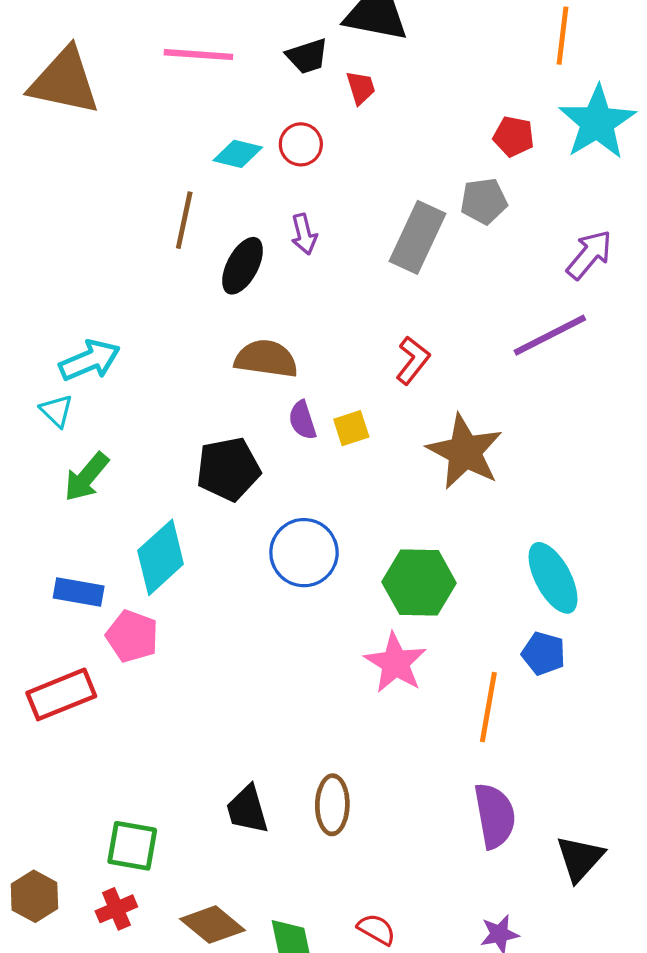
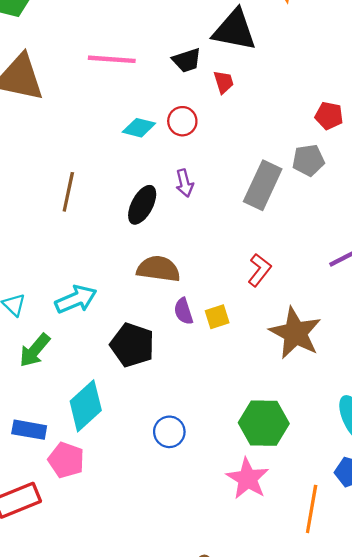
brown line: (184, 220) -> (68, 192), moved
cyan arrow: (90, 360) -> (76, 299), moved
black pentagon: (228, 469) -> (132, 345), turned 30
blue circle: (304, 553) -> (169, 432), moved, size x0.7

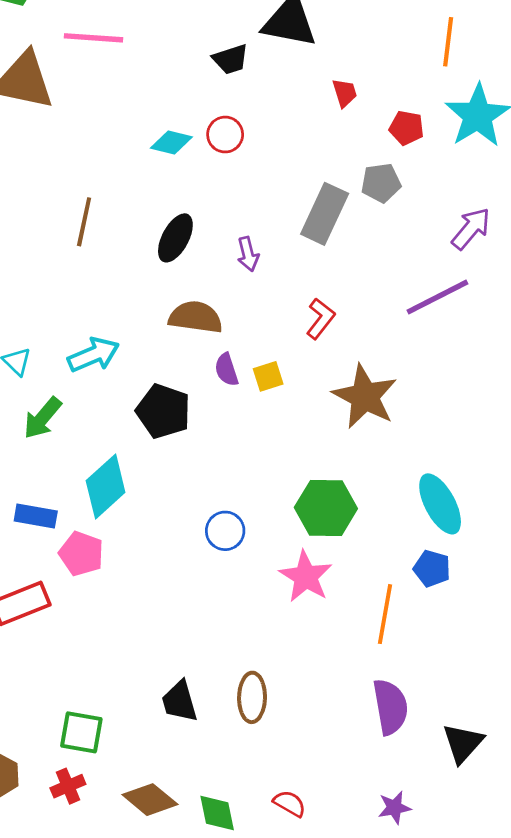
pink line: (112, 59) -> (93, 38), moved
red trapezoid: (224, 82) -> (345, 93), moved
purple arrow: (185, 183) -> (248, 254), moved
blue circle: (169, 432) -> (225, 531), moved

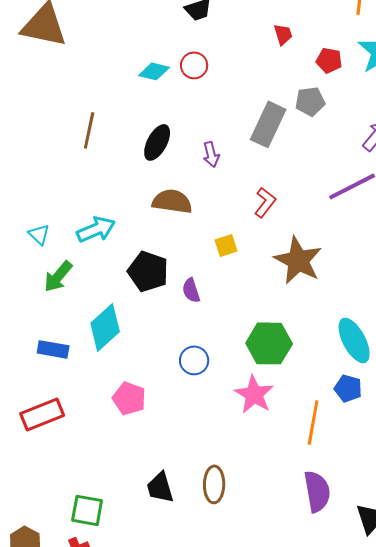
purple semicircle: (226, 370) -> (191, 290), moved
pink pentagon: (81, 554) -> (129, 398), moved

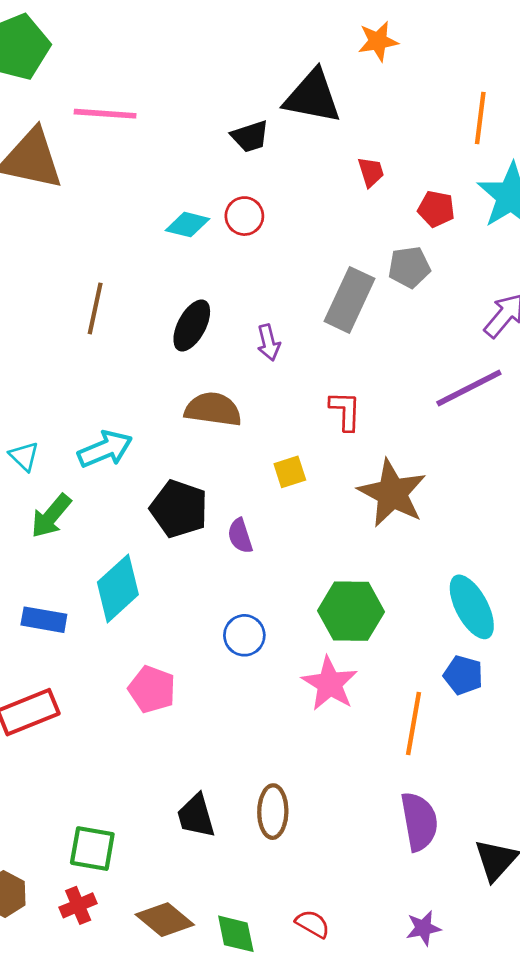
red L-shape: (265, 202) -> (345, 411), turned -36

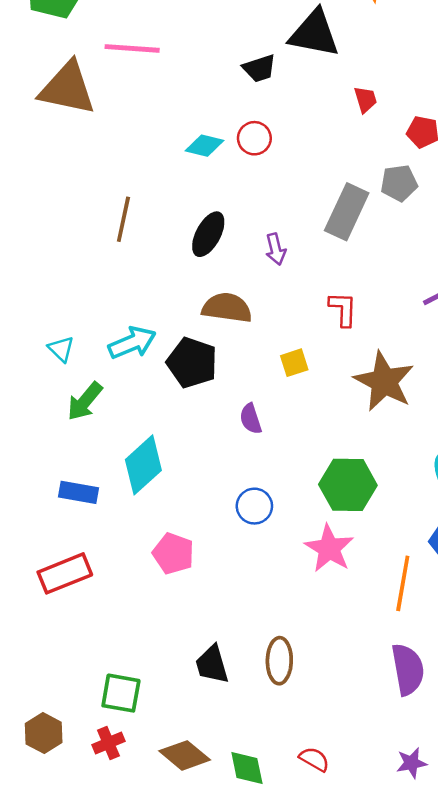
black pentagon: (179, 509) -> (192, 363), moved

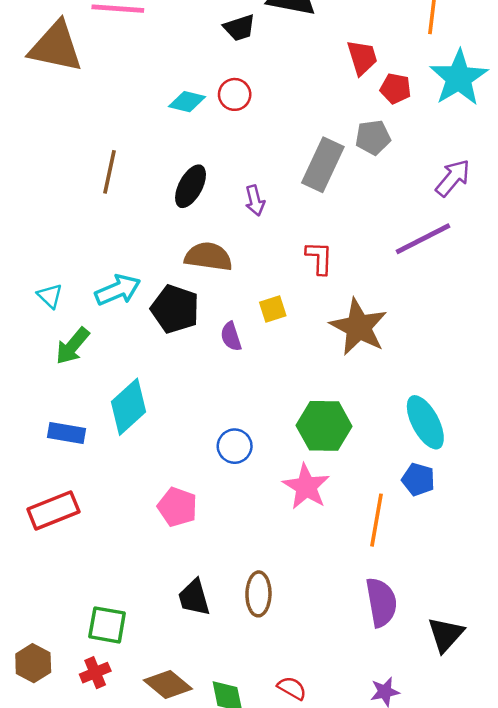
red trapezoid: (365, 100) -> (362, 58), moved, size x1.4
purple semicircle: (251, 419) -> (231, 336), moved
pink pentagon: (173, 553) -> (177, 507), moved

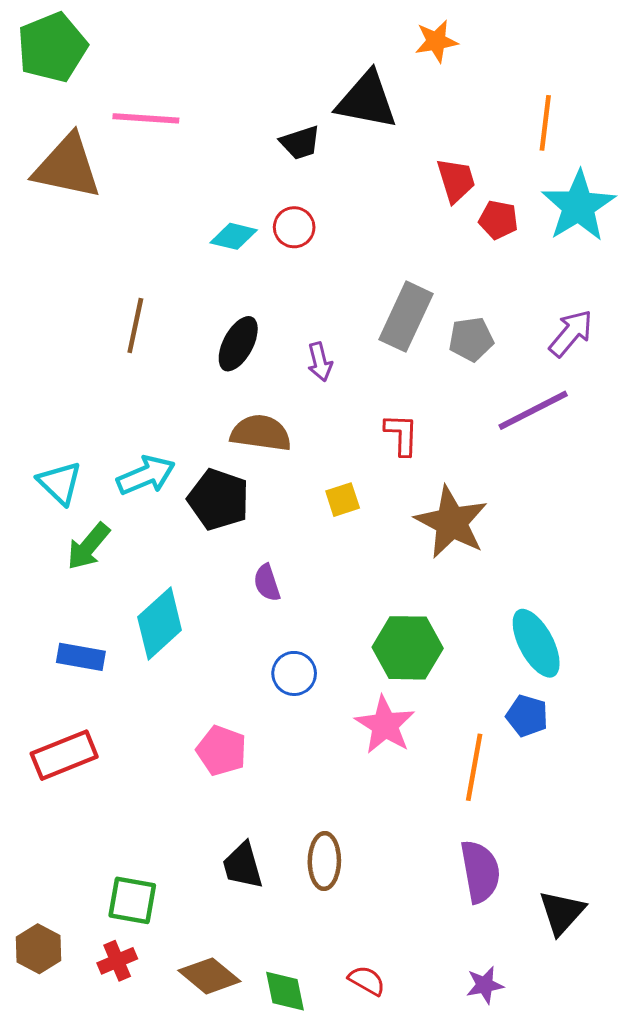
gray pentagon: (373, 137) -> (471, 339), moved
cyan triangle: (50, 296) -> (60, 483), size x1.4
purple semicircle: (231, 336) -> (267, 583), moved

